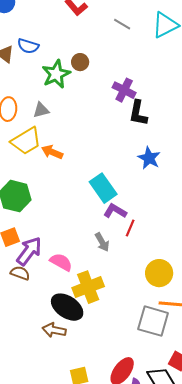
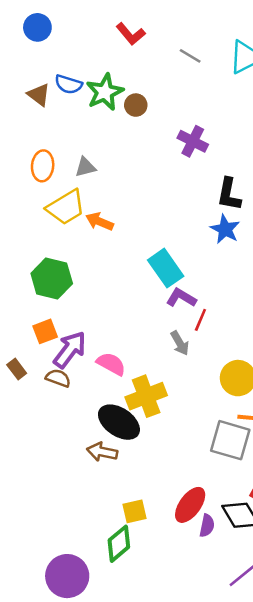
green star: (56, 74) -> (105, 92), moved
black L-shape: (138, 113) -> (229, 194), moved
gray arrow: (102, 242) -> (180, 343), moved

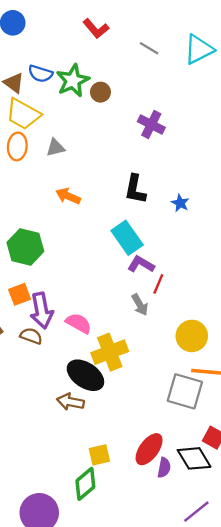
black L-shape: (229, 194) -> (135, 189), moved
yellow trapezoid: (66, 207) -> (23, 114), moved, turned 60
blue star: (225, 229) -> (180, 203), size x0.7
purple arrow: (70, 350) -> (42, 311), turned 132

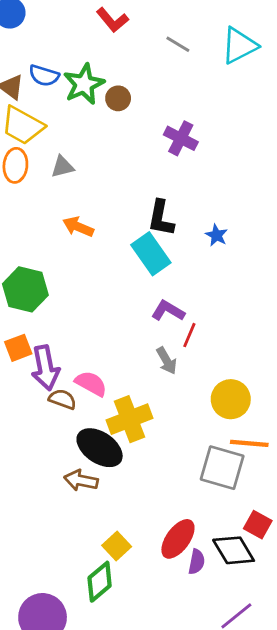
cyan rectangle: (127, 238) -> (151, 254), moved
brown semicircle: (31, 336) -> (62, 399), moved
yellow square: (99, 455) -> (117, 546), turned -30

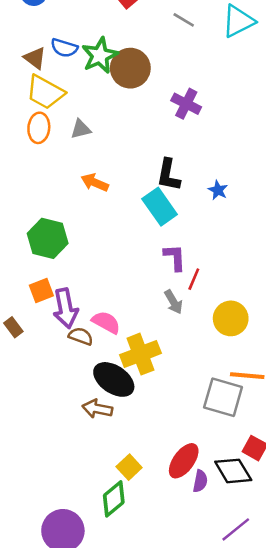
brown circle: (118, 98) -> (130, 68), size x1.8
purple L-shape: (168, 311) -> (175, 257), turned 56
yellow circle: (231, 399) -> (231, 318), moved

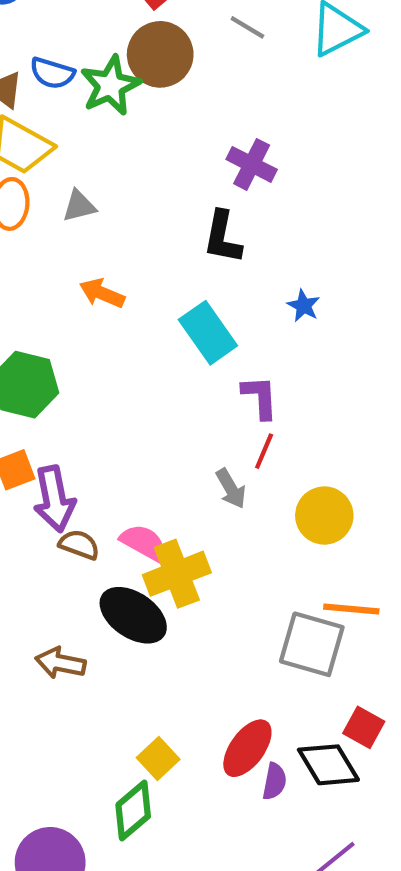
brown circle: (130, 68) -> (160, 54), moved
black L-shape: (168, 175) -> (223, 237), moved
purple L-shape: (175, 257) -> (260, 397), moved
pink semicircle: (106, 322) -> (144, 543), moved
brown arrow: (97, 409) -> (60, 663), moved

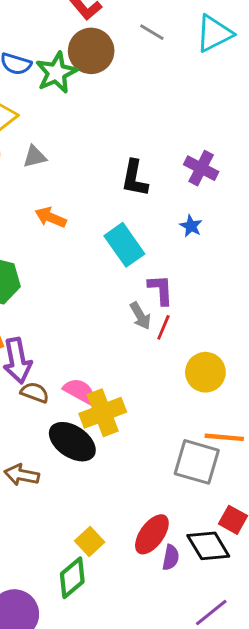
purple cross: (252, 164) -> (201, 168), moved
gray arrow: (231, 489) -> (140, 316), moved

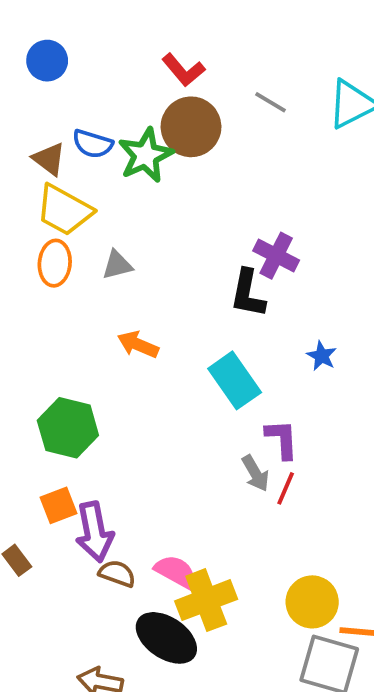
purple cross: (201, 168) -> (276, 256), moved
yellow circle: (205, 372) -> (312, 602), moved

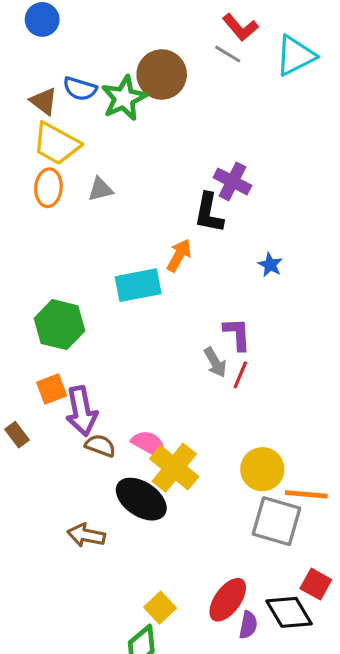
red L-shape: (183, 70) -> (240, 27), moved
orange arrow: (138, 345) -> (179, 255), moved, turned 96
cyan rectangle: (235, 380) -> (138, 285), moved, turned -66
yellow cross: (206, 600) -> (174, 468), turned -30

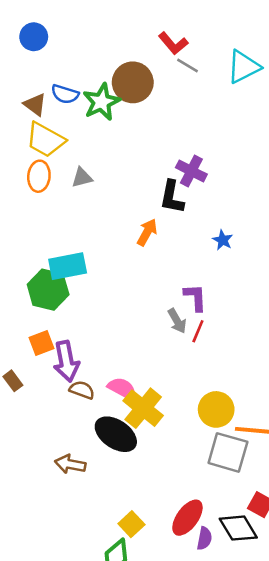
red L-shape: (240, 27) -> (173, 43), moved
cyan rectangle: (138, 285) -> (68, 266), moved

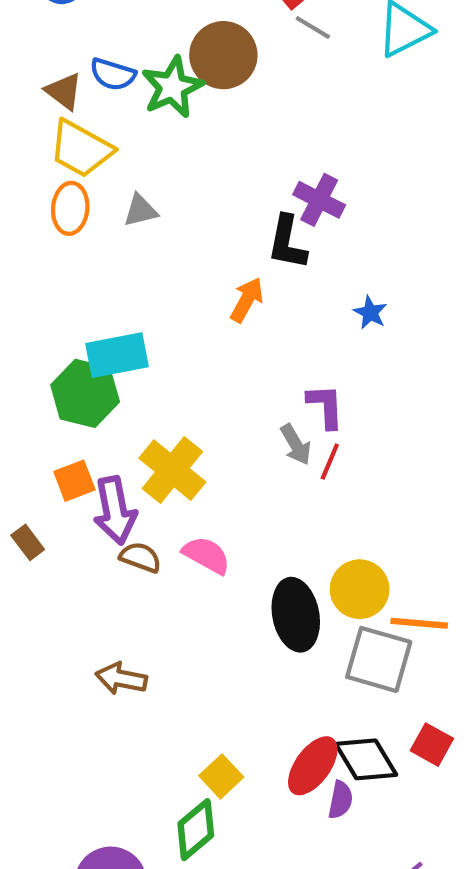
yellow cross: (143, 408) -> (172, 470), moved
black ellipse: (116, 434) -> (296, 615), moved, turned 45
black diamond: (238, 528) -> (366, 759), moved

